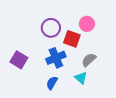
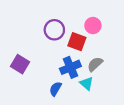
blue cross: (56, 58) -> (70, 67), moved

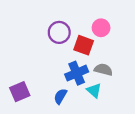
purple square: (20, 64) -> (20, 92), moved, turned 36
gray semicircle: (95, 64) -> (103, 70), turned 56

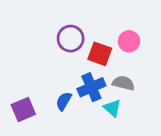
pink circle: (101, 28) -> (129, 41), moved
blue semicircle: (60, 96) -> (64, 101), moved

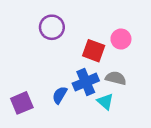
purple circle: (71, 39) -> (52, 27), moved

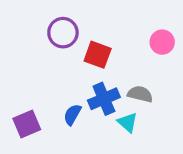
pink circle: (121, 39) -> (162, 42), moved
red square: (94, 51) -> (98, 55), moved

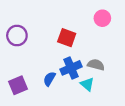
purple circle: (63, 33) -> (17, 36), moved
pink circle: (162, 42) -> (102, 18), moved

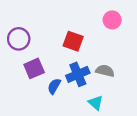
cyan triangle: (87, 84) -> (96, 103), moved
purple square: (18, 85) -> (34, 68), moved

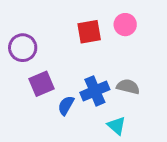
pink circle: (112, 20) -> (125, 25), moved
red square: (73, 41) -> (89, 32), moved, turned -30

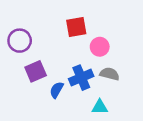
pink circle: (125, 25) -> (100, 47), moved
cyan triangle: (117, 126) -> (100, 107), turned -42

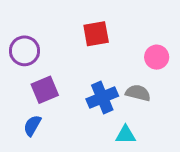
pink circle: (100, 47) -> (157, 57), moved
blue semicircle: (57, 90) -> (32, 125), moved

